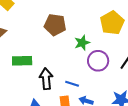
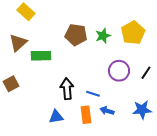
green star: (82, 43) -> (103, 36), moved
green rectangle: (22, 61) -> (41, 56), moved

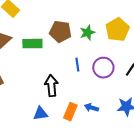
green rectangle: (41, 56) -> (32, 44), moved
blue line: (93, 94) -> (77, 65), moved, turned 64
orange rectangle: (86, 115) -> (70, 112), turned 30

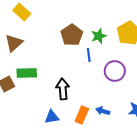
brown pentagon: (60, 32) -> (72, 35), turned 30
green rectangle: (32, 44) -> (27, 73), moved
blue line: (77, 65) -> (89, 55), moved

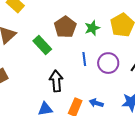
blue line: (89, 55) -> (84, 59), moved
green rectangle: (27, 73) -> (42, 45), moved, turned 48

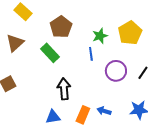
brown pentagon: (65, 27) -> (61, 27), moved
blue line: (84, 59) -> (91, 54), moved

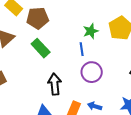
brown pentagon: (61, 27) -> (38, 18), moved, turned 30
purple circle: (116, 71) -> (92, 72), moved

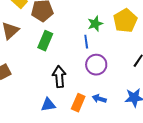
green rectangle: (41, 48) -> (45, 41), turned 66

